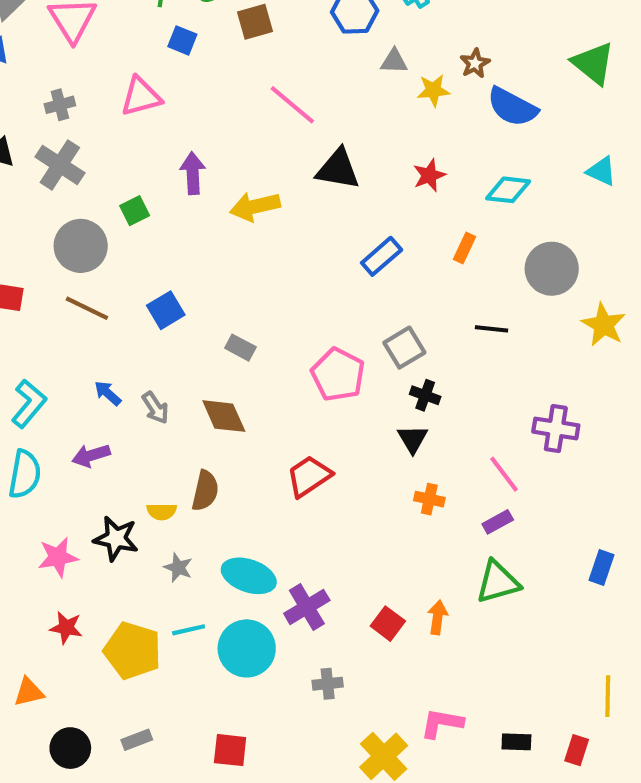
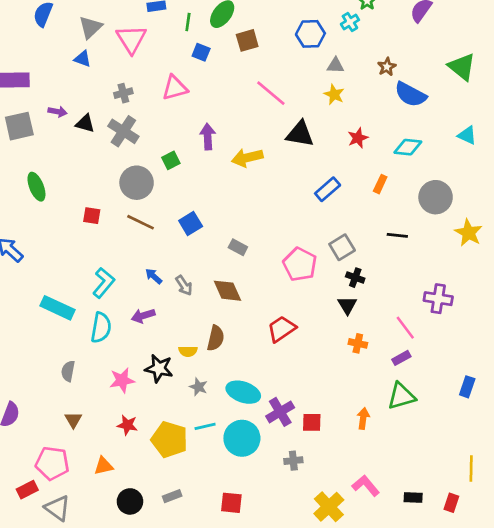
yellow star: (433, 90) -> (334, 94), moved, turned 30
red square: (388, 624) -> (312, 422), moved, turned -36
pink L-shape: (442, 723) -> (366, 486), turned 40

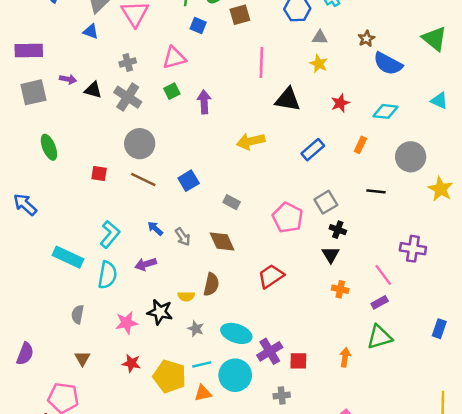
pink line: (271, 93) -> (261, 62), turned 52
yellow arrow: (247, 158) -> (251, 141), moved
green square: (171, 160) -> (172, 91), moved
orange triangle: (104, 466) -> (203, 393), moved

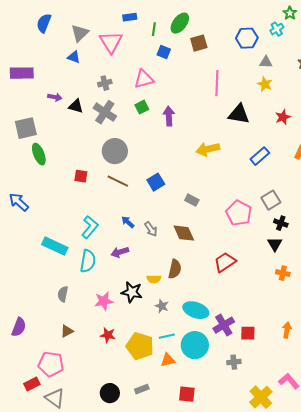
gray square: (33, 92) -> (26, 128), moved
brown triangle: (82, 359) -> (67, 331), turned 32

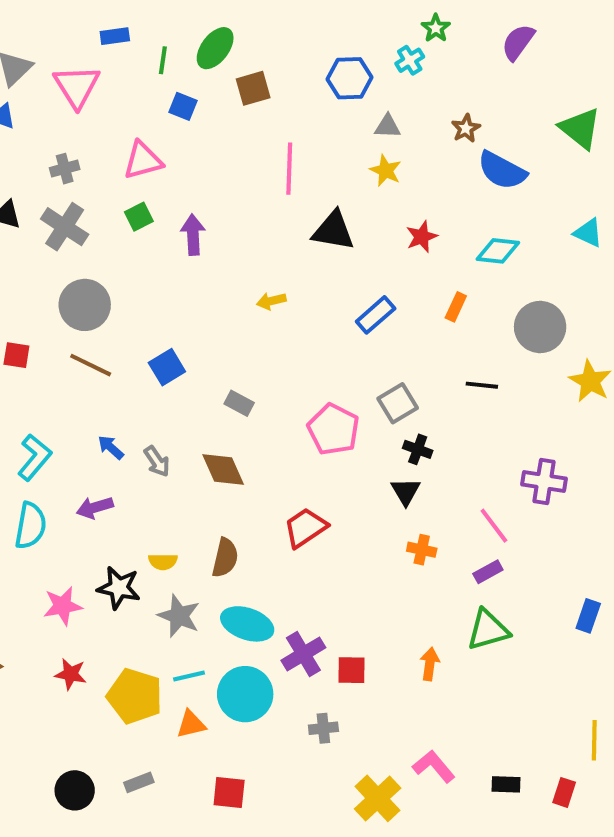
yellow arrow: (208, 149) -> (271, 301), size x0.6
brown semicircle: (175, 269) -> (225, 558), moved
gray star: (162, 306) -> (179, 616), size x1.5

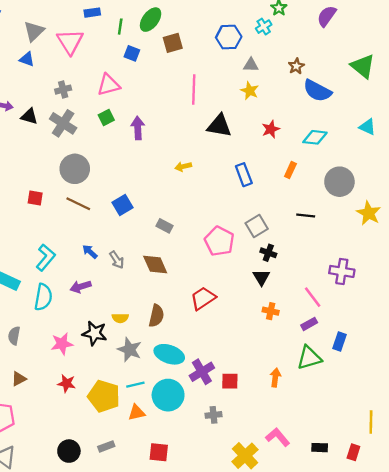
blue rectangle: (376, 315) -> (244, 175), turned -70
blue rectangle: (588, 616) -> (339, 341), moved

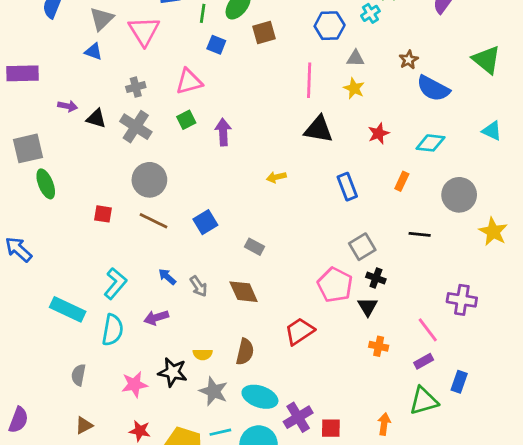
pink line: (194, 90) -> (309, 80), moved
pink pentagon: (219, 241) -> (335, 285), moved

